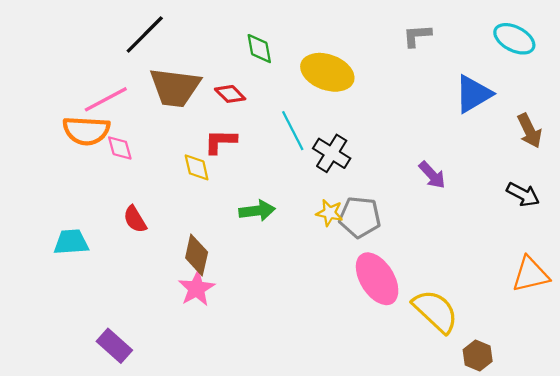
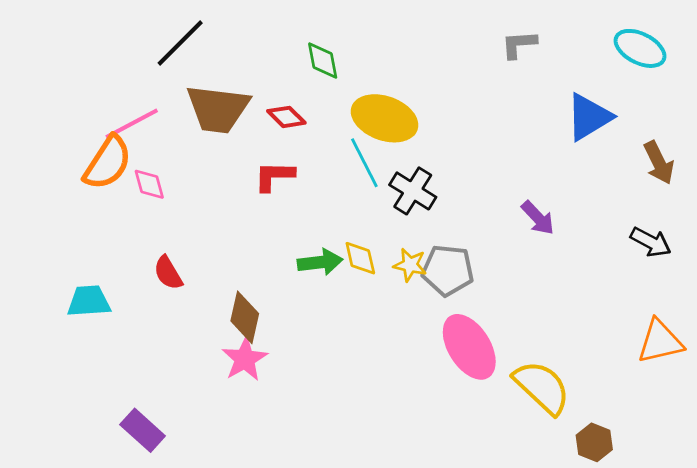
yellow ellipse: (327, 72) -> (385, 118), moved
orange semicircle: (86, 131) -> (108, 163), turned -60
yellow diamond: (197, 167) -> (360, 258), moved

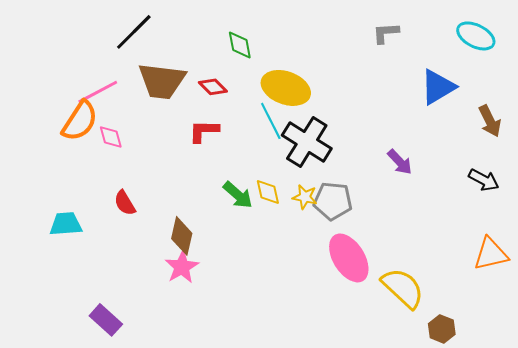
black cross: (413, 191) -> (307, 142), size x1.4
green arrow: (320, 262) -> (238, 195), turned 48

